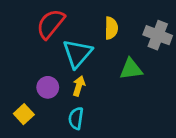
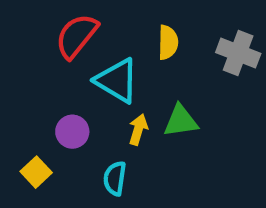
cyan triangle: (77, 53) -> (117, 81), turned -40
green triangle: (131, 69) -> (181, 121), moved
yellow arrow: (79, 86) -> (138, 130), moved

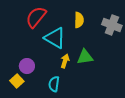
purple circle: (72, 132) -> (27, 66), moved

